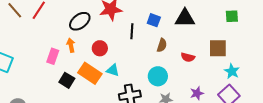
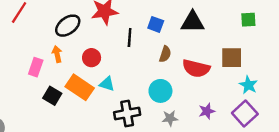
red semicircle: (188, 57) -> (196, 68), size x1.6

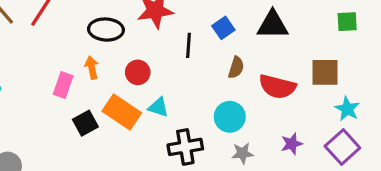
blue square: (156, 24) -> (223, 28), turned 35
black ellipse: (68, 26) -> (106, 30), turned 40
black square: (52, 96) -> (85, 123), turned 30

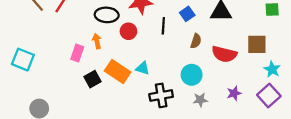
red circle: (138, 72) -> (128, 31), moved

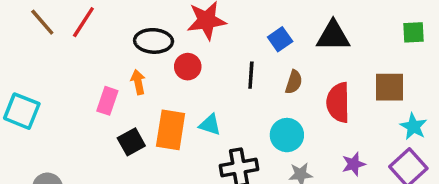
black line: (163, 26) -> (251, 75), moved
red semicircle: (224, 54) -> (338, 103), turned 75
orange rectangle: (118, 72) -> (171, 130), turned 65

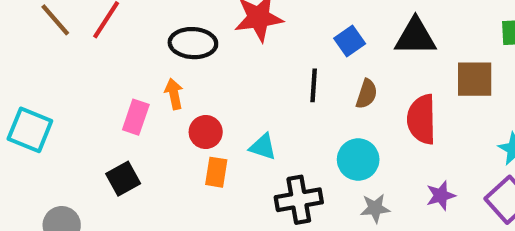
red circle: (188, 67) -> (206, 132), moved
brown square: (390, 87) -> (475, 79), moved
orange rectangle: (171, 130) -> (216, 172), moved, size x0.6
black square: (131, 142) -> (123, 179), moved

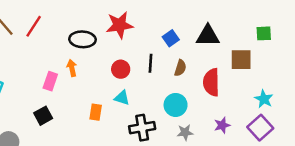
red circle: (206, 132) -> (121, 69), moved

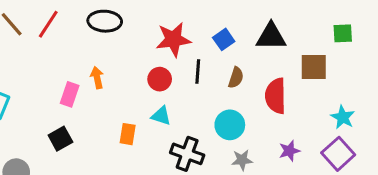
red star: (119, 25) -> (173, 39), moved
black ellipse: (82, 39) -> (105, 21), moved
black cross: (142, 128) -> (187, 154), turned 30

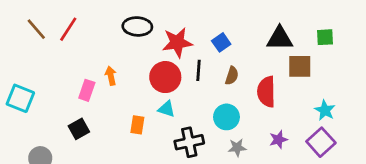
black ellipse: (105, 21) -> (137, 26), moved
black triangle: (271, 36) -> (280, 38), moved
red circle: (160, 79) -> (165, 77), size x1.5
black cross: (187, 154) -> (189, 142), turned -32

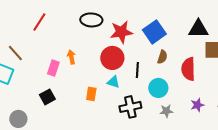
brown line: (36, 29) -> (15, 53), moved
blue square: (221, 42) -> (154, 32), size x1.6
black line: (199, 70) -> (137, 70), moved

